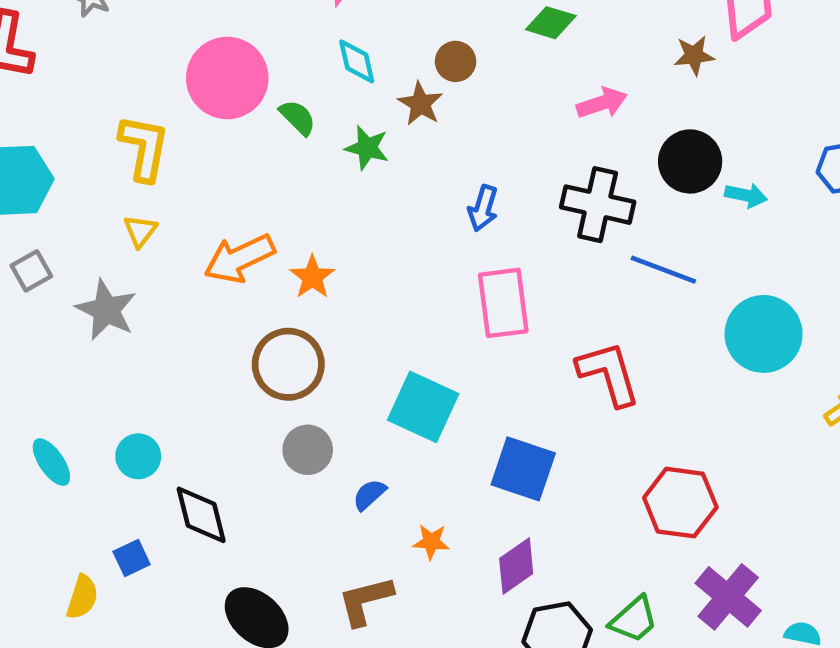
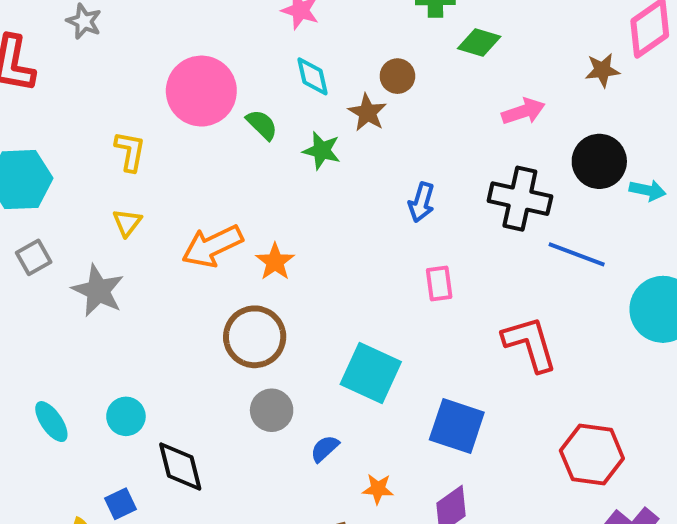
yellow L-shape: (144, 148) -> (130, 151), size x0.7
pink rectangle: (503, 303) -> (439, 283), size x0.6

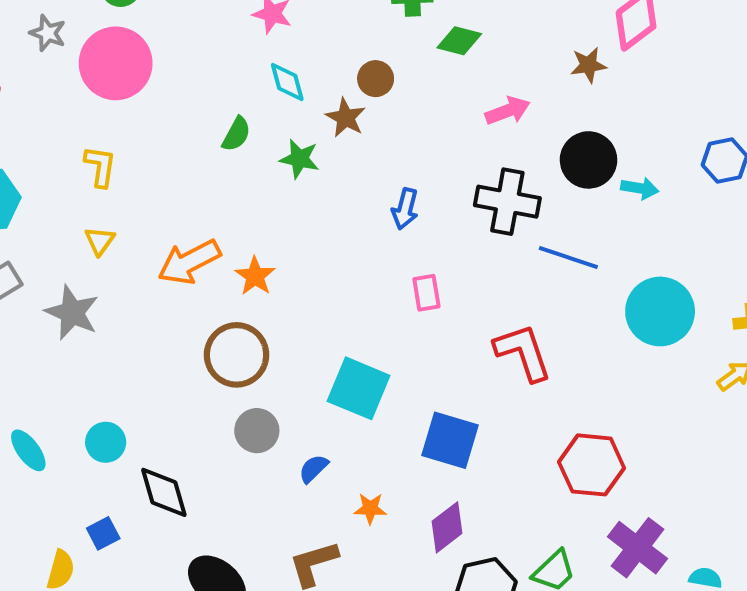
pink circle: (201, 91) -> (116, 63), moved
green semicircle: (262, 125) -> (236, 134), turned 76

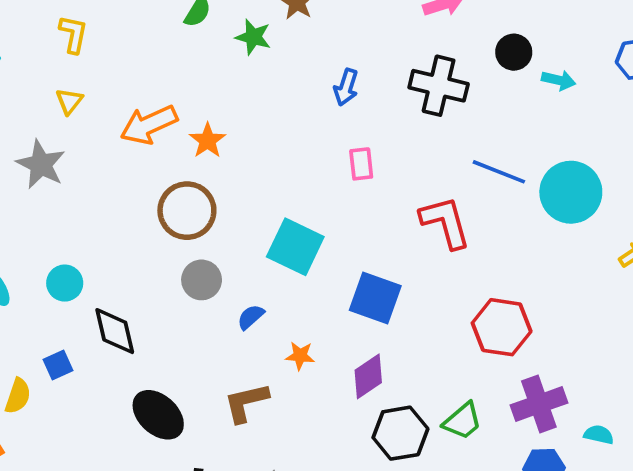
black circle: (589, 160) -> (514, 52), size x0.7
blue line: (568, 258) -> (499, 172), moved
purple cross: (637, 548) -> (539, 404), turned 30

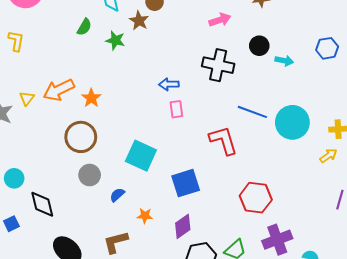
blue arrow: (346, 87) -> (169, 84), moved, turned 72
yellow triangle: (69, 101) -> (27, 98), moved
blue square: (375, 298) -> (186, 183), turned -36

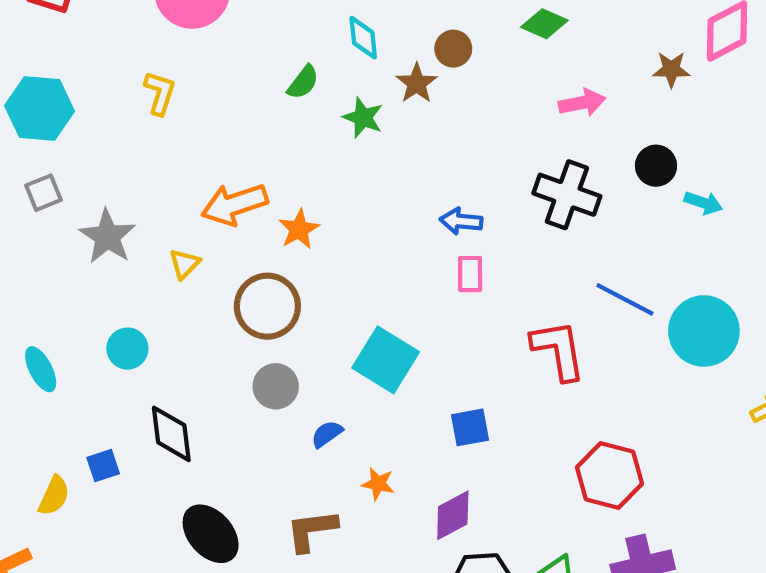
yellow triangle: (27, 98) -> (184, 264), moved
cyan circle: (14, 178) -> (127, 349), moved
blue square: (186, 183) -> (470, 427), size x0.7

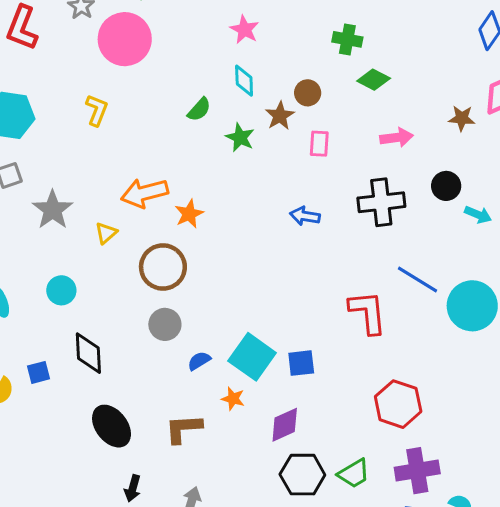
black cross: (567, 195) -> (381, 202), turned -30
pink rectangle: (470, 274) -> (319, 144), moved
cyan square: (386, 360) -> (252, 357), moved

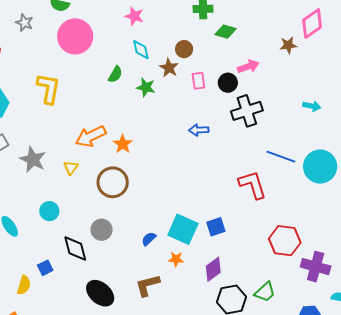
pink circle: (125, 39) -> (75, 36), moved
yellow L-shape: (97, 110) -> (48, 88), size x1.5
black circle: (446, 186) -> (228, 83), moved
gray circle: (165, 324) -> (102, 230), moved
purple cross: (417, 471) -> (316, 267), moved, turned 36

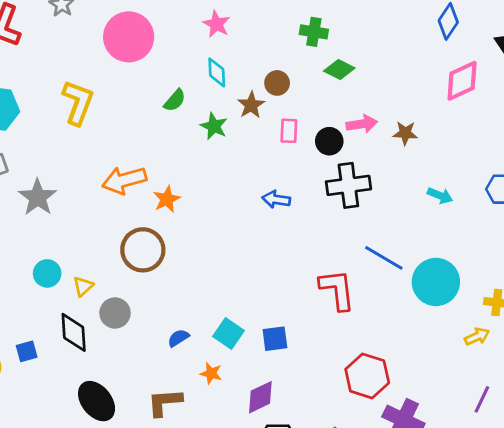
brown star: (288, 45) -> (405, 133), moved
yellow triangle: (71, 168) -> (83, 286), moved
cyan square: (183, 229) -> (228, 334), size x0.7

